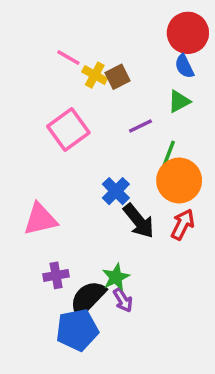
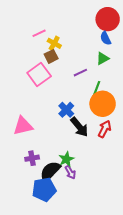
pink line: (68, 57) -> (39, 33), turned -56
brown square: (118, 77) -> (51, 56), moved

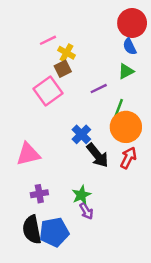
black semicircle: (50, 171) -> (32, 230), moved, turned -55

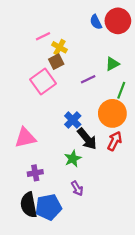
blue semicircle: (130, 47) -> (96, 22), moved
green line: (118, 108) -> (121, 90), moved
green star: (81, 195) -> (73, 159), moved

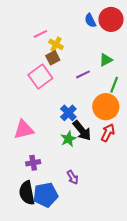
green star: (73, 159) -> (68, 139), moved

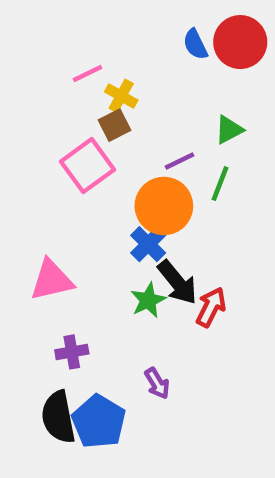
green line: (114, 85) -> (220, 184), moved
orange circle: (106, 107) -> (164, 206), moved
red arrow: (108, 133) -> (211, 307), moved
blue pentagon: (46, 195) -> (99, 422), turned -30

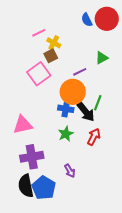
green line: (220, 184) -> (98, 103), moved
blue cross: (148, 244) -> (66, 109), turned -35
black arrow: (177, 282) -> (86, 112), moved
purple cross: (72, 352) -> (32, 157), size x1.6

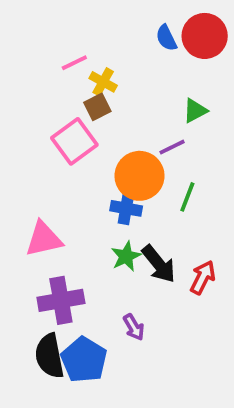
purple line: (80, 72) -> (172, 147), moved
black arrow: (86, 112) -> (159, 264), moved
red arrow: (94, 137) -> (203, 277), moved

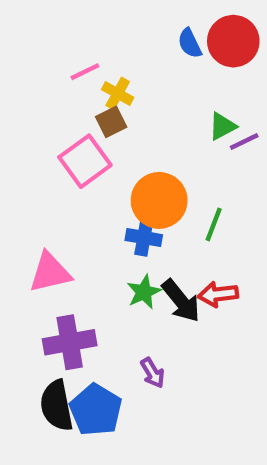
purple line: (172, 147) -> (244, 142), moved
red arrow: (203, 277) -> (218, 294), moved, turned -124

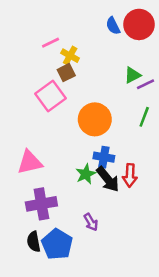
green line: (214, 224) -> (144, 117), moved
blue cross: (144, 238) -> (104, 157), moved
red arrow: (218, 294) -> (130, 175), turned -80
black semicircle: (57, 406) -> (34, 242), size x0.7

